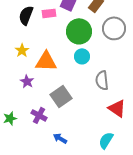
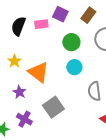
green circle: (79, 31) -> (71, 42), size x0.7
orange triangle: (46, 61) -> (38, 72), turned 35
purple cross: (39, 115) -> (24, 119), moved

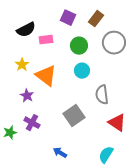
pink rectangle: (41, 24) -> (46, 40), moved
black semicircle: (18, 26) -> (26, 30), turned -138
gray square: (53, 107) -> (74, 116), moved

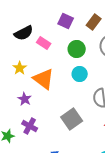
pink rectangle: (46, 40) -> (44, 43), turned 40

